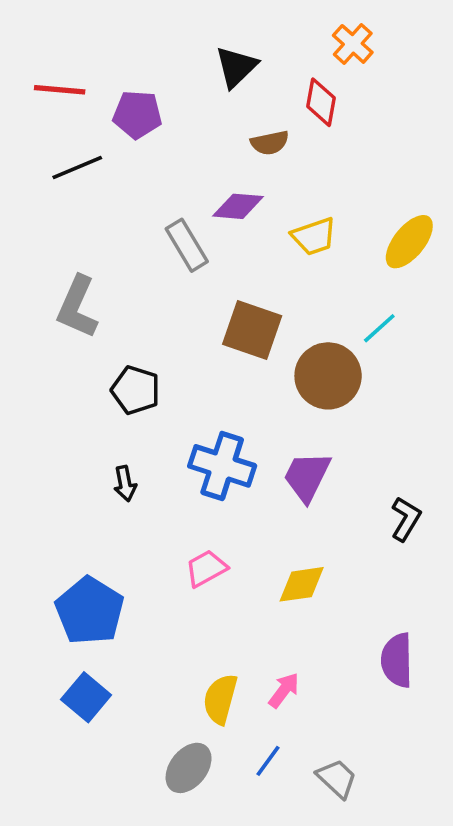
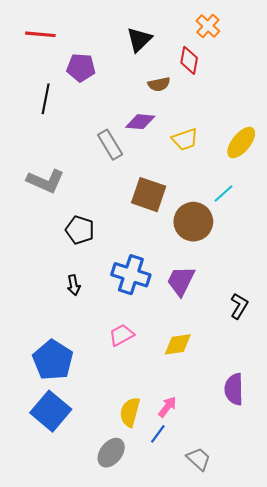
red line: (60, 90) -> (40, 34), moved
black line: (77, 168) -> (46, 99), turned -56
gray L-shape: (77, 307) -> (46, 181), turned -90
blue square: (86, 697) -> (51, 411), size x1.4
blue line: (268, 761) -> (158, 434), moved

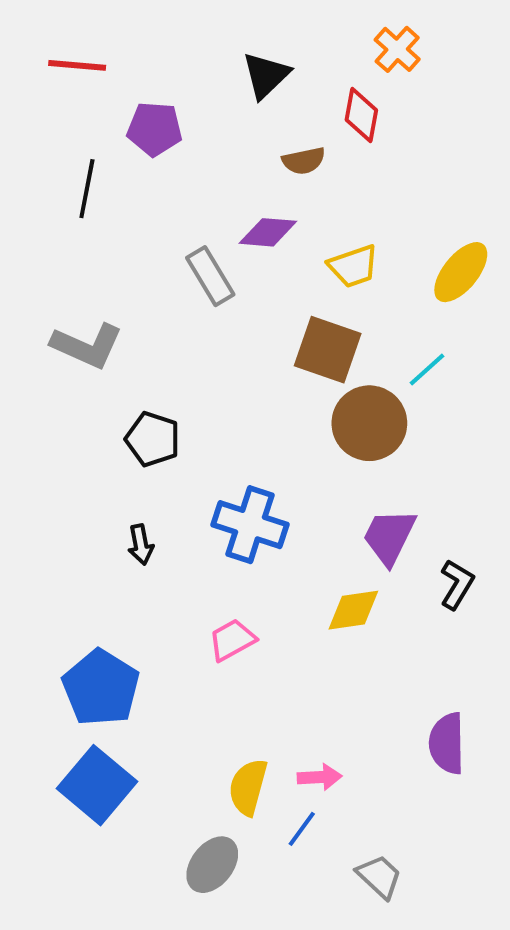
brown square: (149, 195) -> (328, 350), moved
purple trapezoid: (181, 281) -> (389, 537), moved
yellow diamond: (178, 344) -> (353, 610), moved
pink arrow: (167, 407) -> (320, 777), turned 50

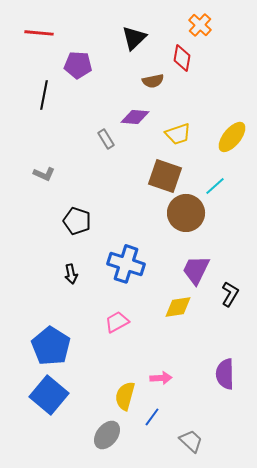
gray rectangle: (210, 276) -> (106, 139), size x0.7
gray L-shape: (87, 346) -> (44, 174), size x0.6
pink arrow: (320, 777) -> (161, 378), moved

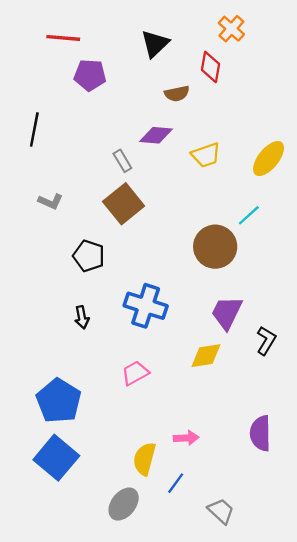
red line: (39, 33) -> (63, 38), moved
black line: (44, 95) -> (34, 130), moved
brown square: (165, 176) -> (124, 204), moved, turned 32

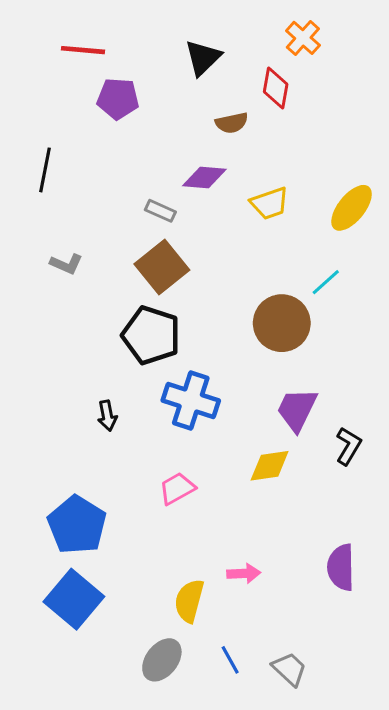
gray rectangle: (122, 161) -> (160, 211), turned -35
black pentagon: (89, 256) -> (151, 335), moved, size x1.4
blue line: (176, 483) -> (230, 660), moved, turned -65

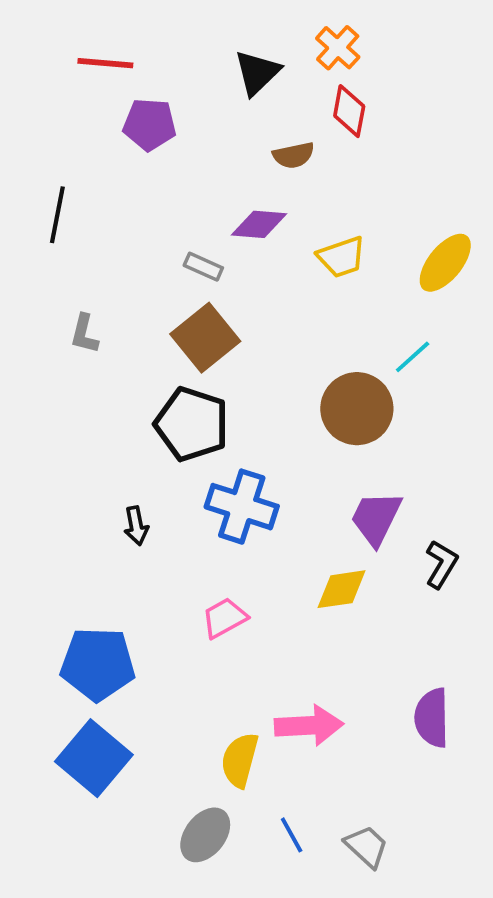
orange cross: (303, 38) -> (338, 48), moved
gray L-shape: (66, 264) -> (84, 334), turned 80
blue pentagon: (77, 525) -> (98, 664), turned -30
pink arrow: (244, 573) -> (309, 725), size x1.6

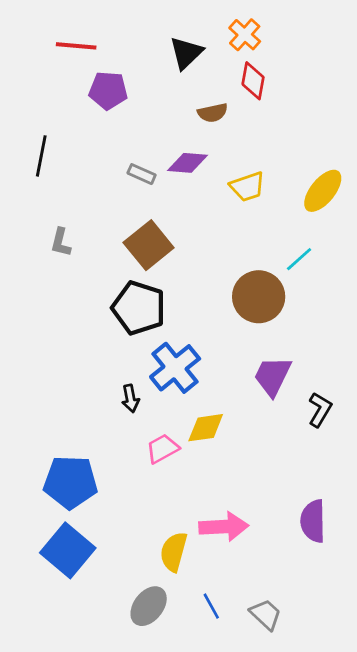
gray rectangle: (203, 267) -> (142, 174), moved
blue cross: (242, 507) -> (175, 368), turned 33
black arrow: (136, 526) -> (130, 398), moved
yellow diamond: (342, 589) -> (206, 428), moved

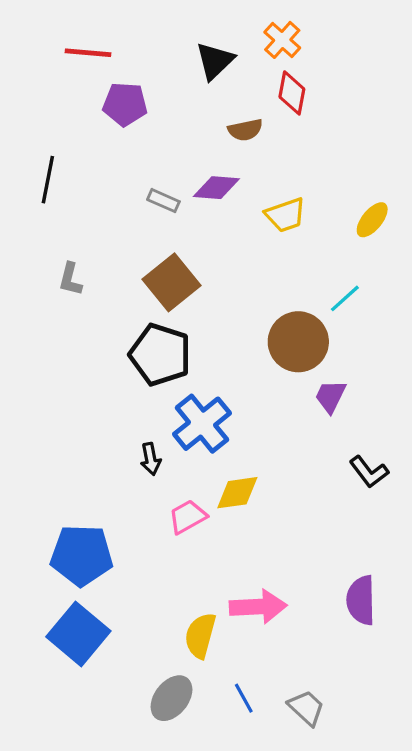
yellow ellipse: (323, 191) -> (372, 220), size x0.7
purple trapezoid: (273, 376) -> (330, 396), moved, size x0.7
black L-shape: (320, 410) -> (369, 472), turned 112

